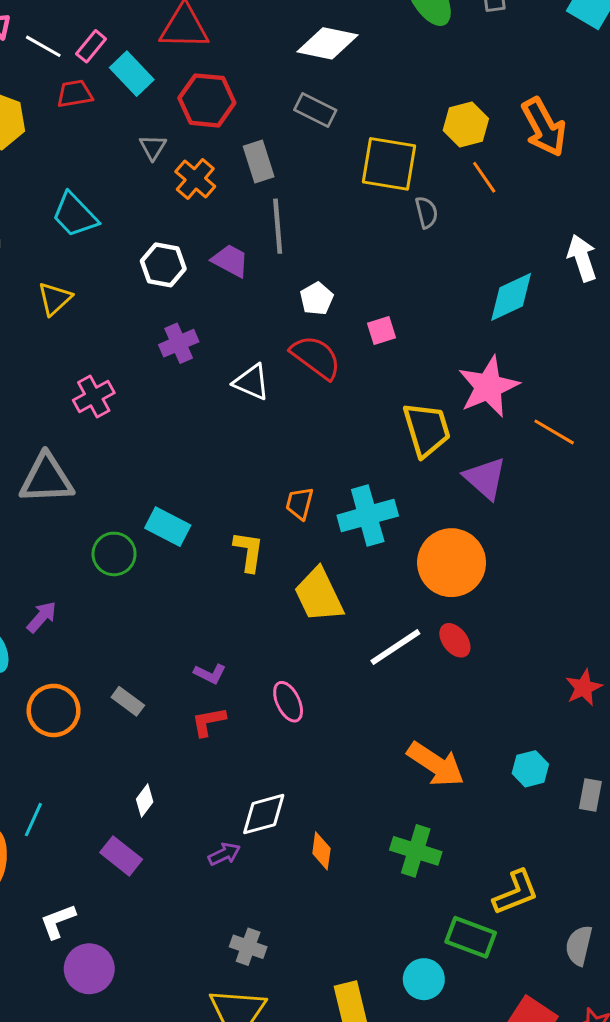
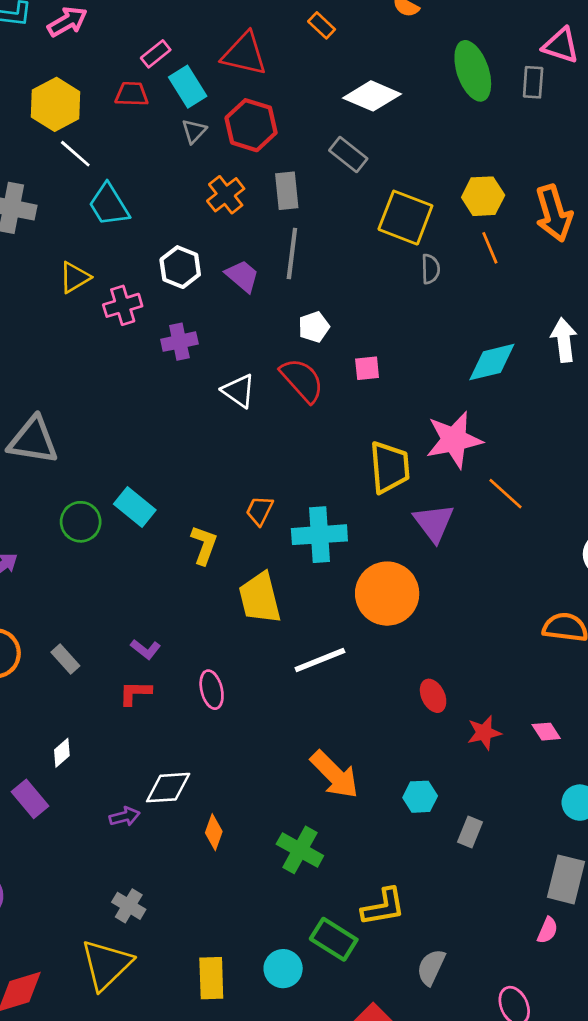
white line: (43, 46) -> (75, 154), moved
gray triangle: (153, 147) -> (194, 131), moved
pink cross: (94, 396) -> (123, 305), moved
red ellipse: (455, 640) -> (433, 696), moved

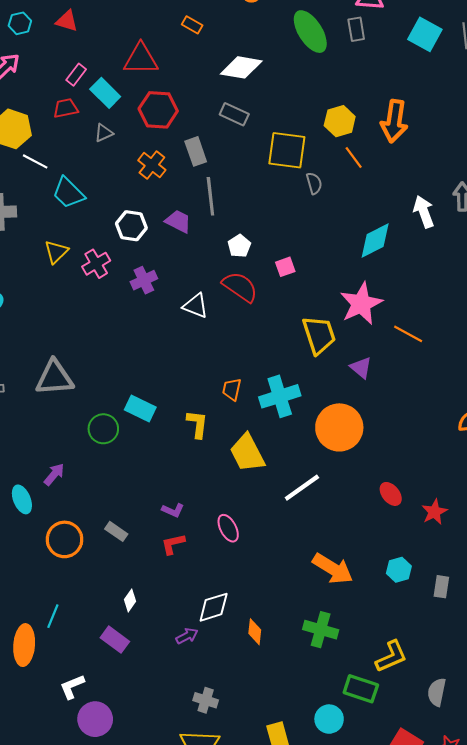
gray triangle: (194, 131) -> (104, 133), moved, turned 36
orange arrow: (554, 213) -> (394, 121), turned 39
purple triangle: (434, 523) -> (361, 368), size x0.7

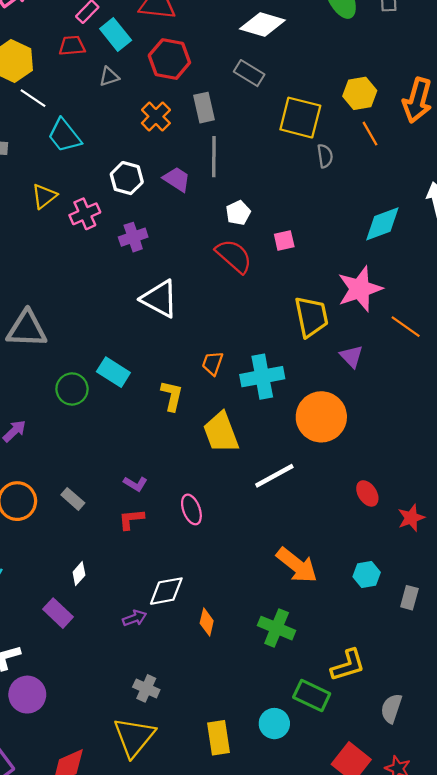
white triangle: (196, 306) -> (160, 299), moved, size x1.4

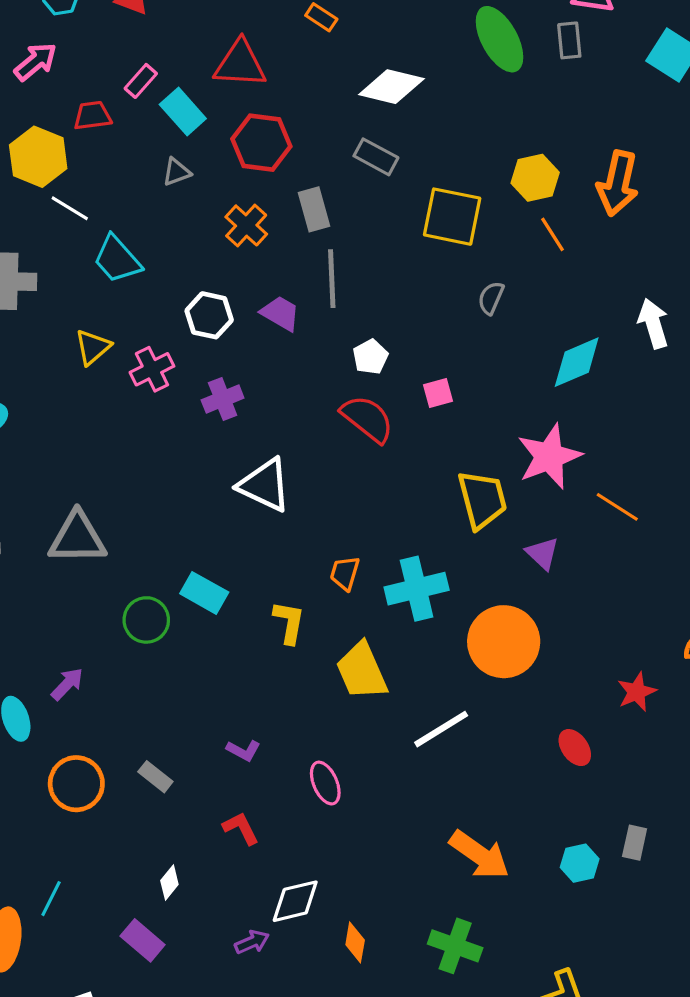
red trapezoid: (72, 46) -> (93, 116), moved
gray semicircle: (325, 156) -> (491, 298), moved, turned -145
red star: (411, 518) -> (637, 692), moved
red L-shape: (131, 519) -> (241, 828), moved, turned 72
gray rectangle: (409, 598) -> (635, 843), moved

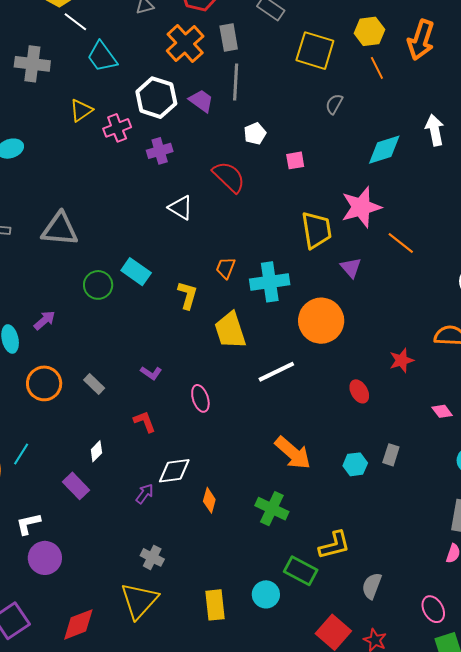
orange cross: (246, 225) -> (185, 43), size x1.4
white hexagon: (209, 315) -> (156, 98), size x1.4
red semicircle: (367, 419) -> (229, 177), moved
white triangle: (265, 485) -> (181, 208), size x0.7
purple arrow: (252, 942) -> (145, 494), turned -35

